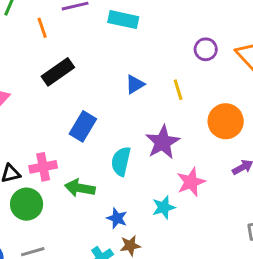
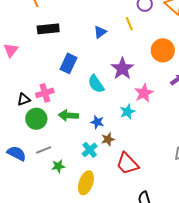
black rectangle: (58, 72) -> (48, 29), turned 35
yellow line: (178, 90) -> (129, 24), moved
cyan semicircle: (121, 161) -> (96, 84), turned -42
green arrow: (80, 188) -> (68, 115), moved

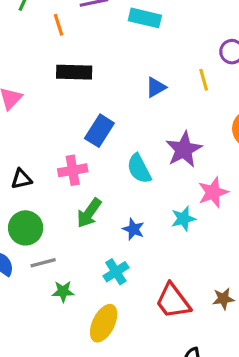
pink cross: (45, 93) -> (73, 170), moved
green arrow: (68, 115) -> (89, 213), turned -66
green circle: (36, 119) -> (26, 228), moved
brown star: (108, 139) -> (223, 299), moved

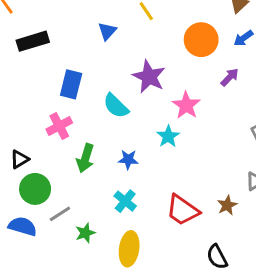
black triangle: (21, 179) -> (20, 159), moved
brown star: (223, 299) -> (227, 205), moved

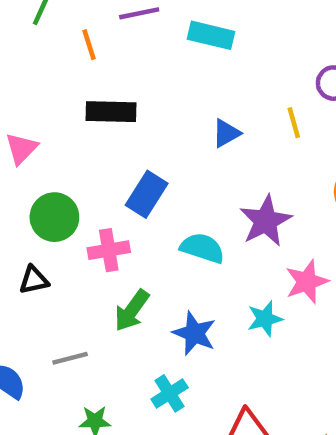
cyan semicircle: (116, 106) -> (202, 248), turned 136
blue star: (128, 159) -> (194, 333), size x1.4
green circle: (35, 189) -> (54, 217), moved
gray line: (60, 214) -> (70, 358), moved

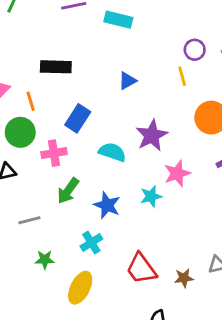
orange line: (89, 45) -> (31, 101), moved
yellow line: (294, 123) -> (182, 76), moved

